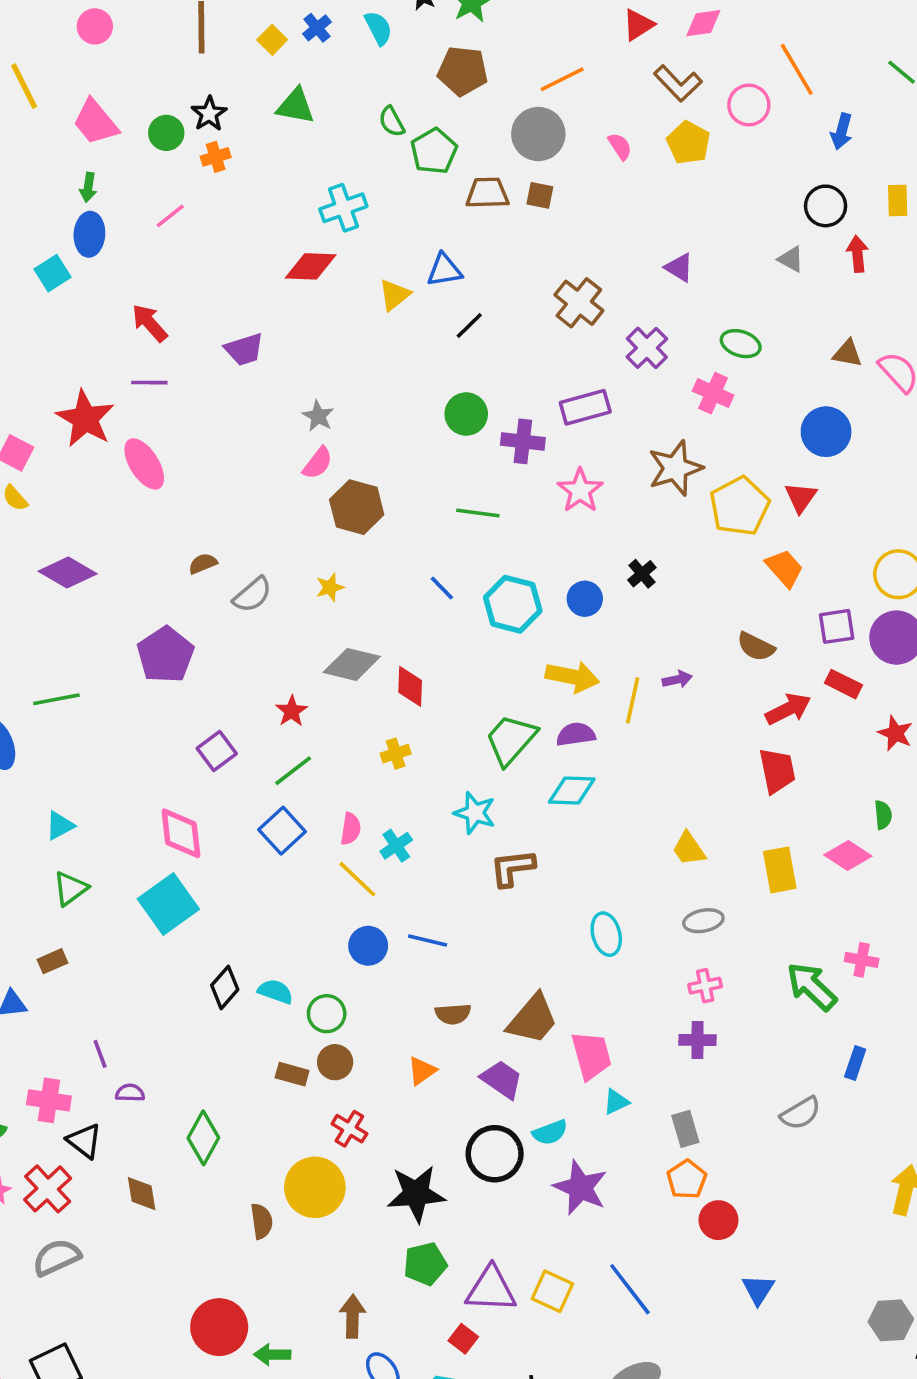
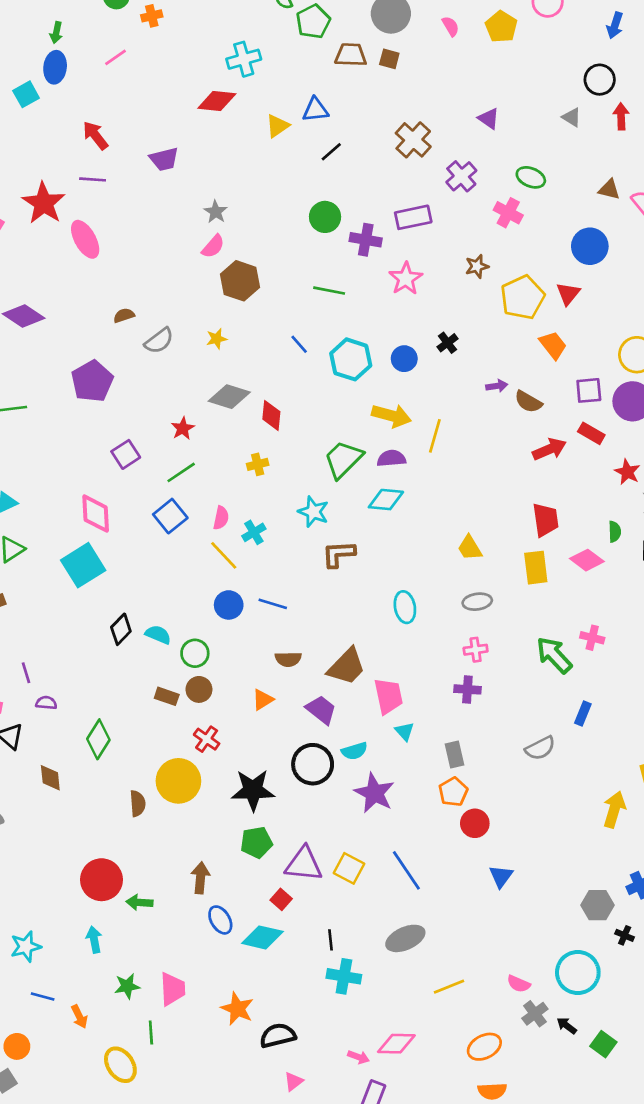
brown star: (675, 468) -> (477, 266), size x0.6
purple arrow: (677, 679) -> (497, 386), moved
red trapezoid: (777, 771) -> (546, 520), moved
cyan triangle: (616, 1102) -> (405, 731), turned -50

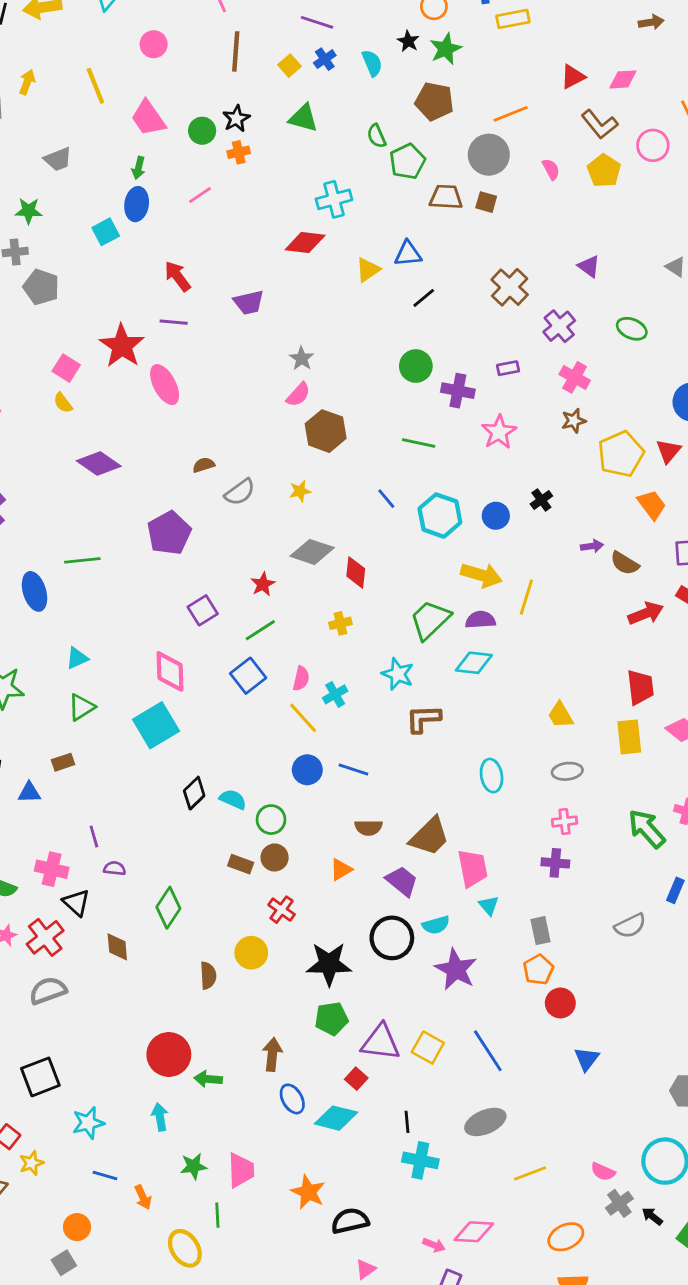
pink cross: (508, 213) -> (575, 377), moved
purple rectangle: (413, 217) -> (508, 368), size x0.6
yellow circle: (178, 781) -> (251, 953), size x0.7

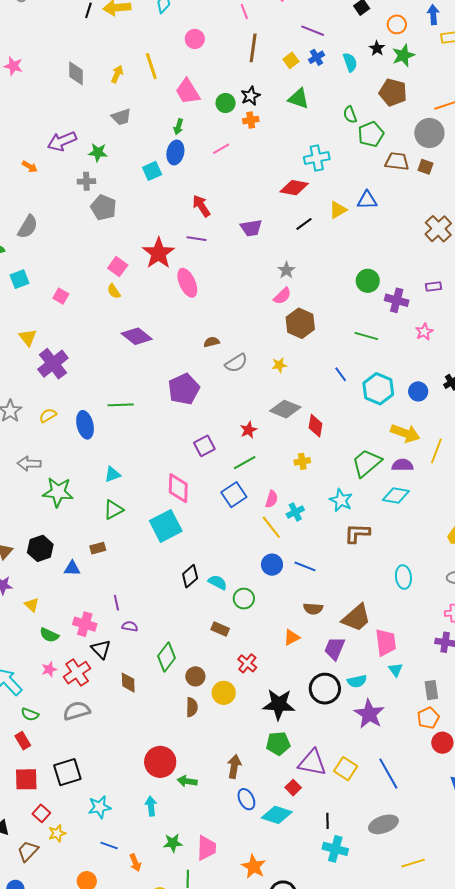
yellow arrow: (27, 82) -> (117, 74), moved
black line: (424, 298) -> (304, 224), moved
pink star: (499, 432) -> (424, 332), size x0.7
brown circle: (275, 857) -> (195, 676), moved
purple trapezoid: (402, 881) -> (335, 648), turned -110

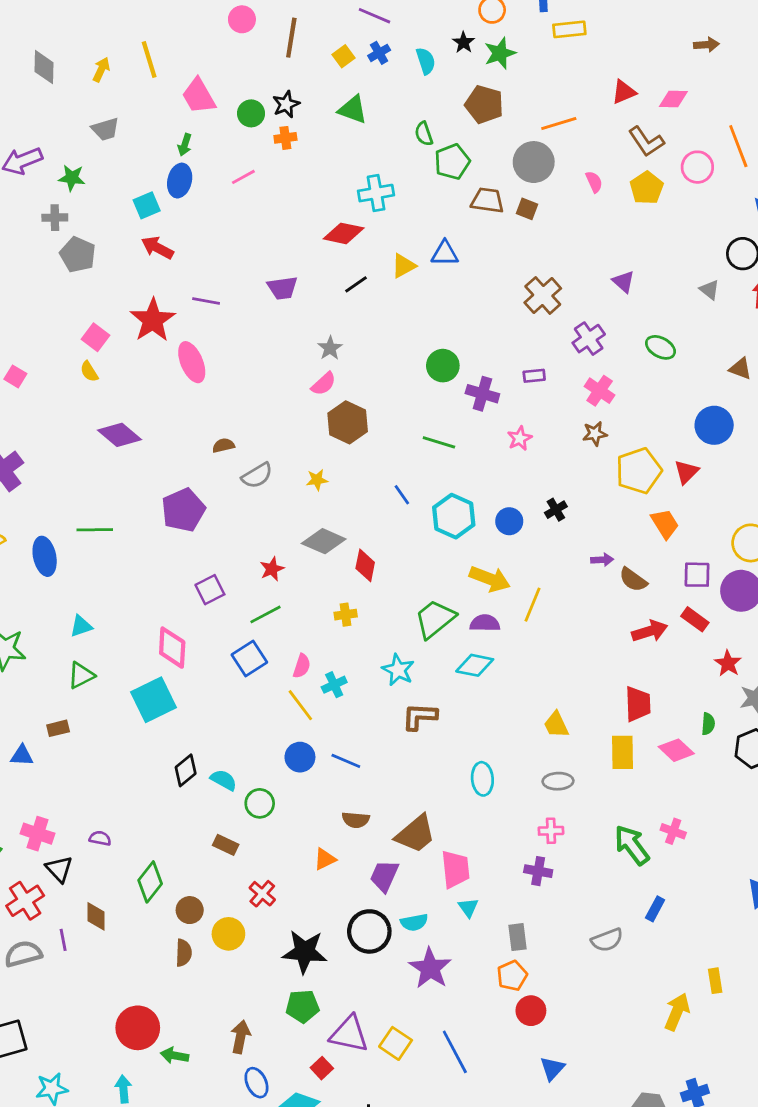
pink circle: (195, 39) -> (242, 19), moved
red arrow: (201, 206) -> (157, 248), moved, turned -30
purple line: (116, 603) -> (63, 940), moved

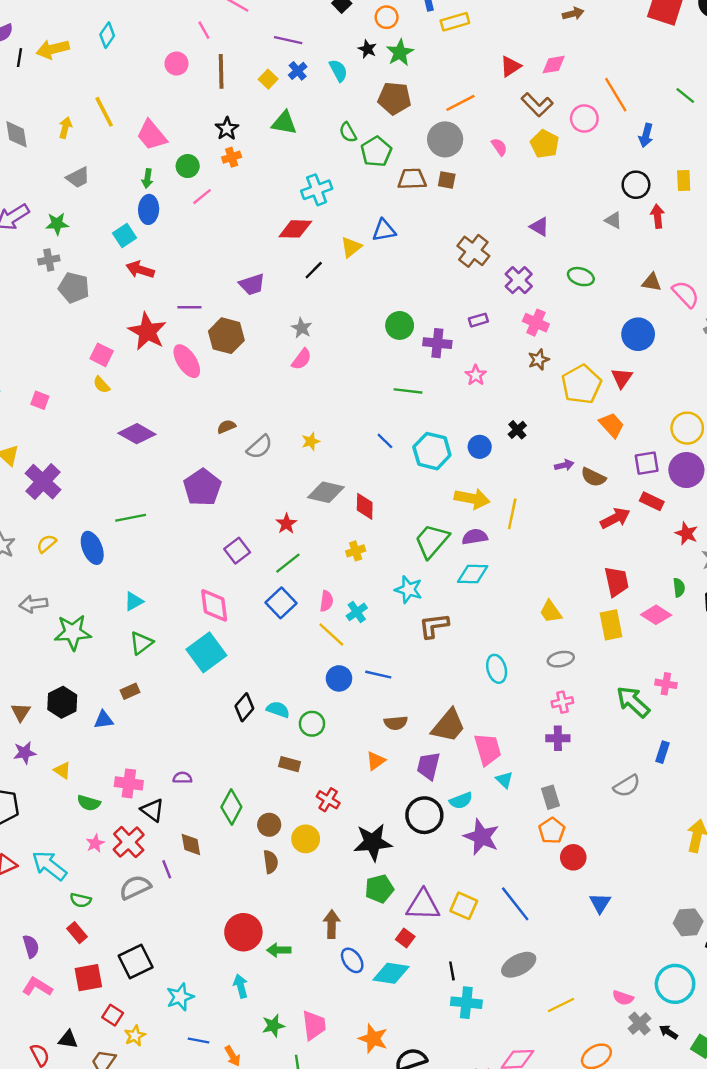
green circle: (251, 113) -> (188, 166), moved
brown hexagon: (348, 422) -> (226, 336), moved

